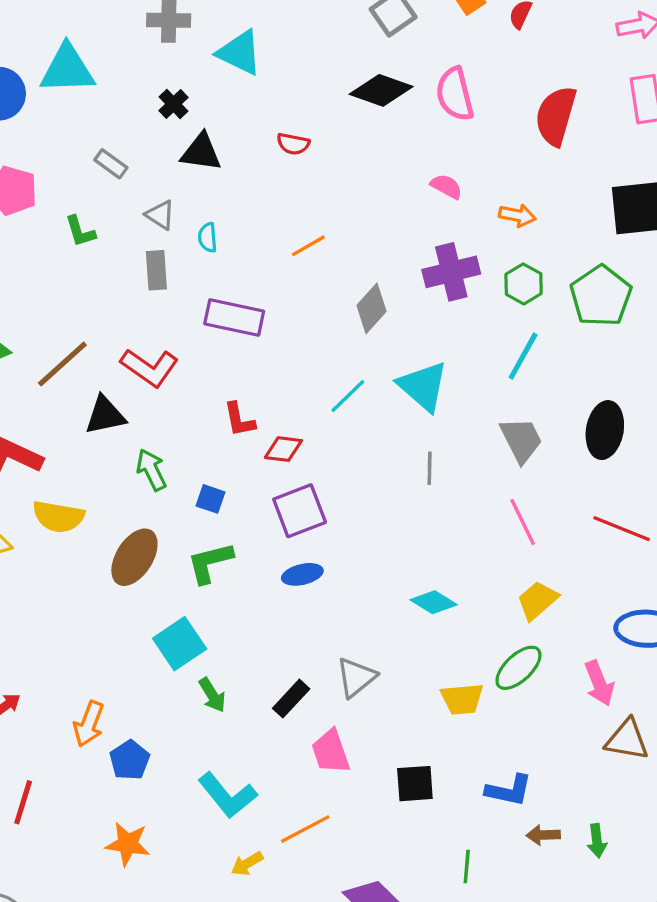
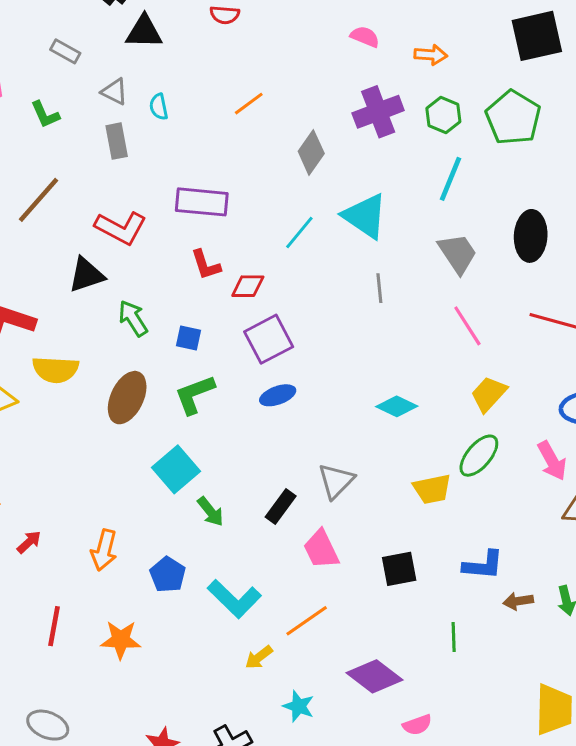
purple rectangle: (234, 318) -> (202, 202), moved
brown line: (62, 364) -> (39, 200), moved
blue pentagon: (130, 760) -> (168, 575), moved
orange star: (128, 844) -> (121, 640), moved

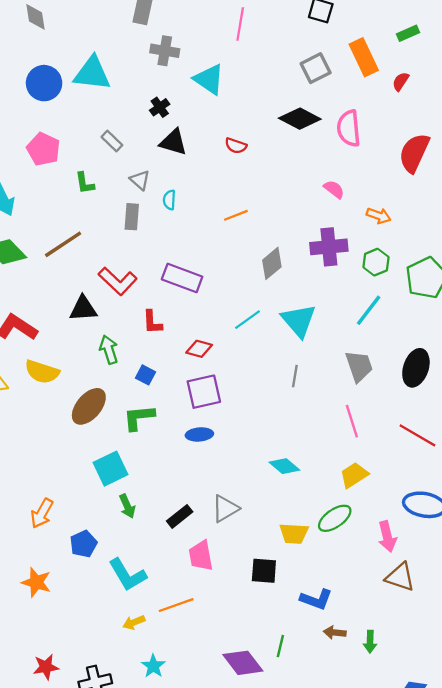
red L-shape: (206, 265) -> (152, 322), moved
black square: (399, 569) -> (264, 571), moved
purple diamond: (374, 676) -> (243, 663), moved

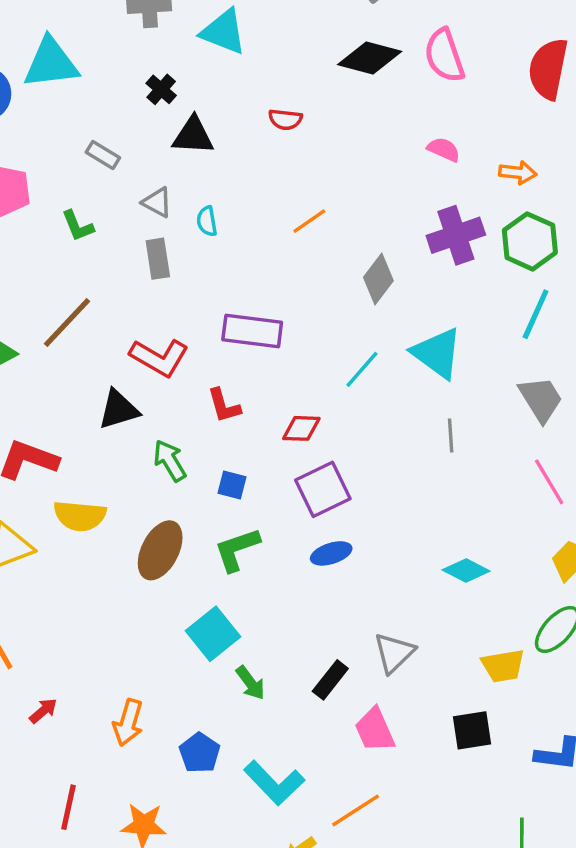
green hexagon: (376, 262) -> (530, 241), size x1.4

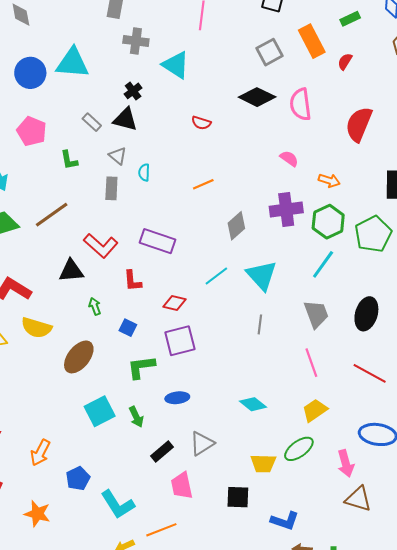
black triangle: (193, 136) -> (125, 119), moved
green arrow: (170, 461) -> (95, 306), size x0.7
green L-shape: (237, 549) -> (141, 367), moved
blue ellipse: (331, 553) -> (177, 398), moved
green arrow: (250, 683) -> (136, 417), moved

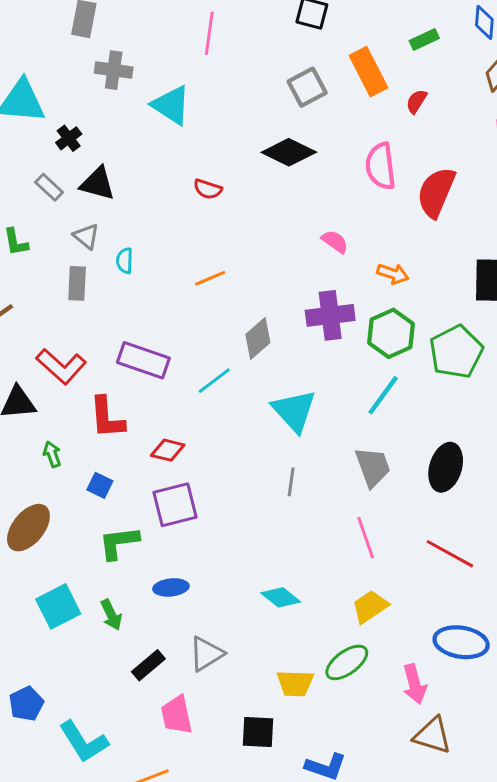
black cross: (133, 91) -> (69, 138), moved
pink semicircle: (301, 104) -> (381, 166), moved
cyan line: (216, 276) -> (214, 381), moved
red L-shape: (133, 281) -> (107, 418), size x1.4

